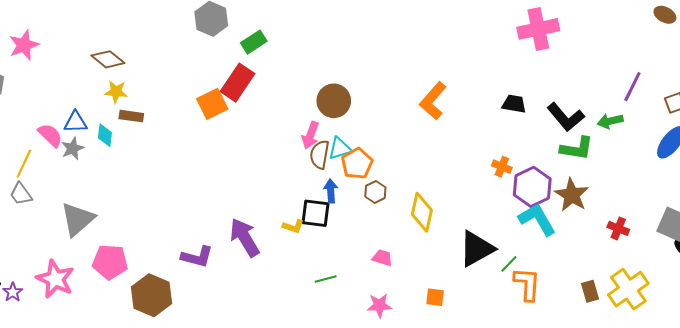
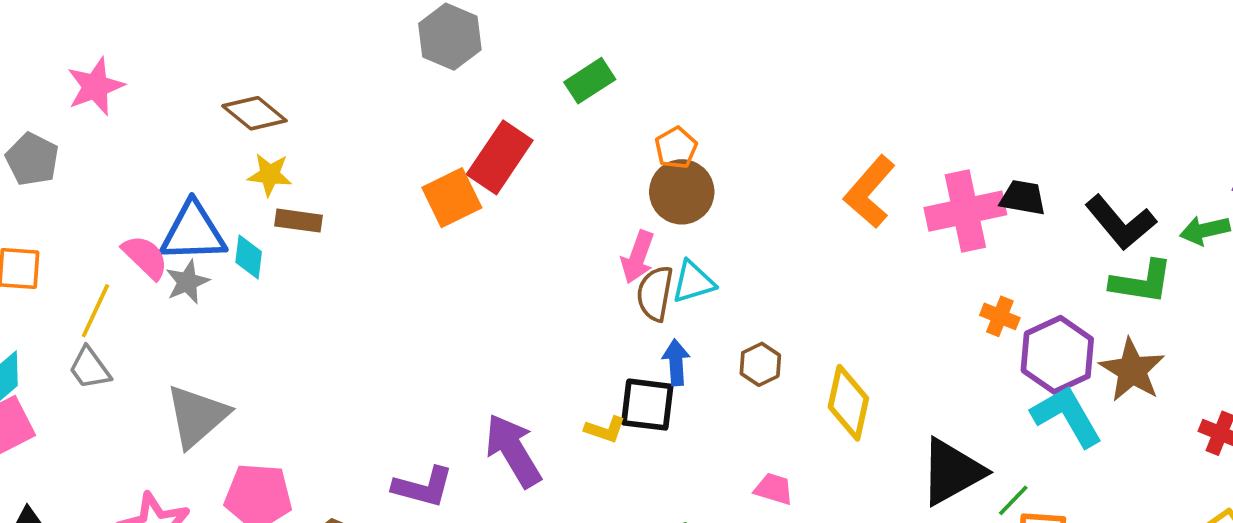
pink cross: (538, 29) -> (965, 211), moved
green rectangle: (254, 42) -> (590, 81), moved
blue triangle: (76, 122) -> (193, 232), size x1.5
orange pentagon: (357, 164) -> (676, 148), moved, size x0.7

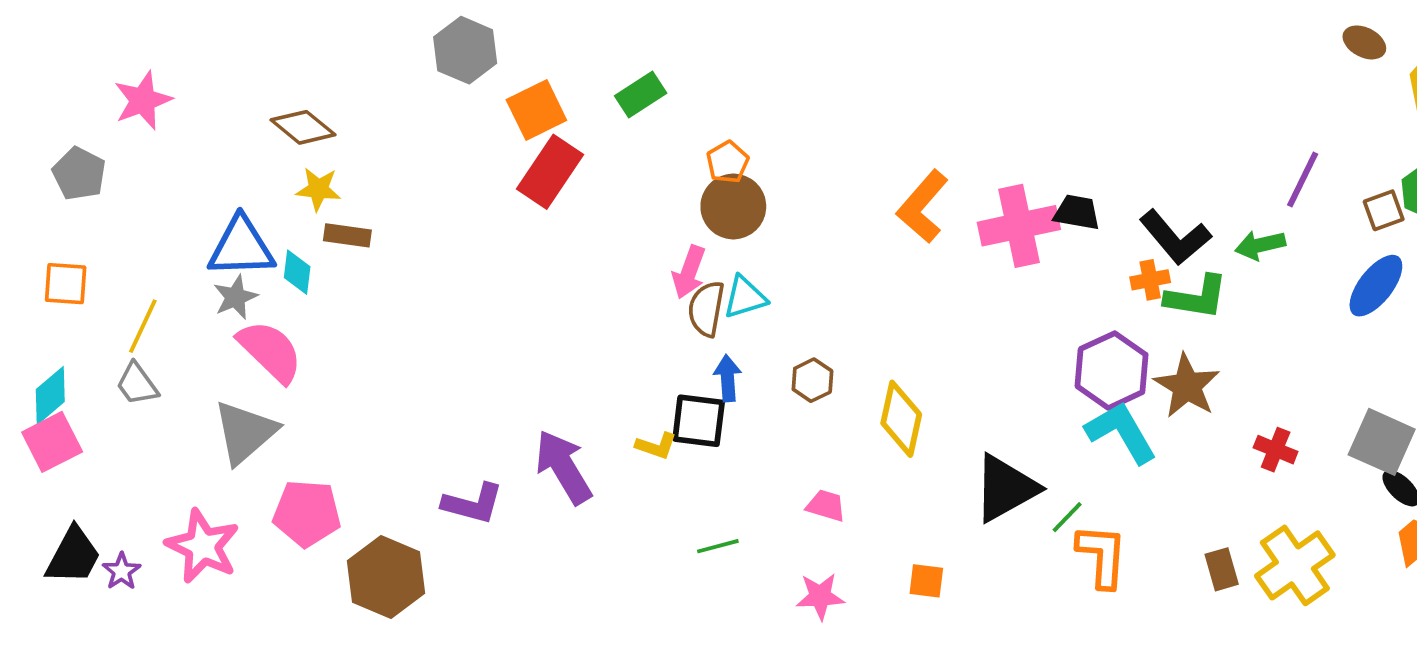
gray hexagon: (450, 37) -> (465, 50), moved
orange square: (452, 198) -> (536, 110), moved
pink semicircle: (145, 257) -> (270, 351), moved, size x1.4
orange cross: (1000, 316) -> (1150, 280), moved, turned -33

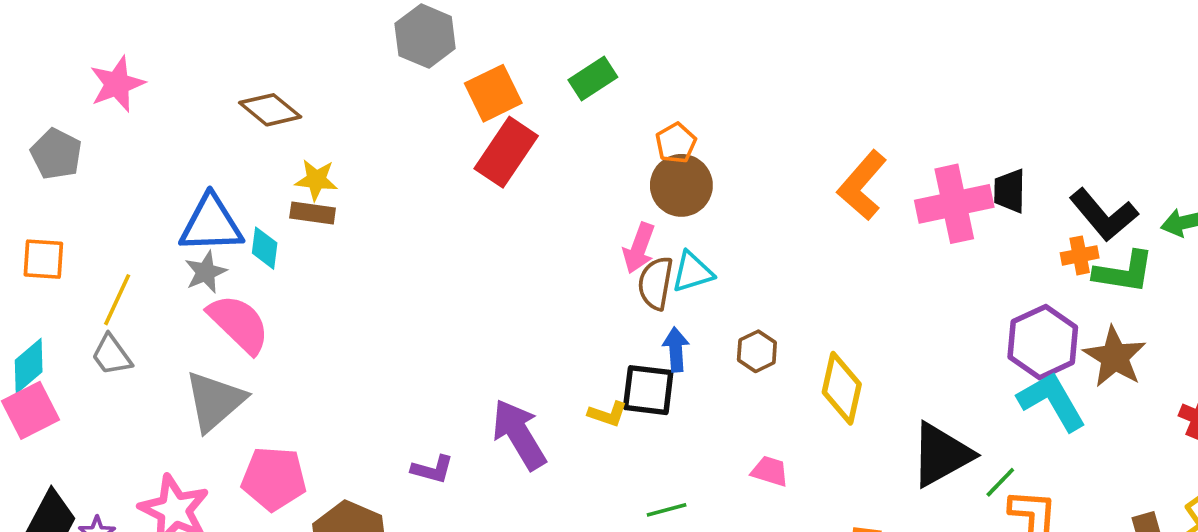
yellow star: (318, 189) -> (316, 180), moved
black trapezoid: (1077, 212) -> (1010, 191), turned -99
purple L-shape: (473, 504) -> (432, 469), size x0.7

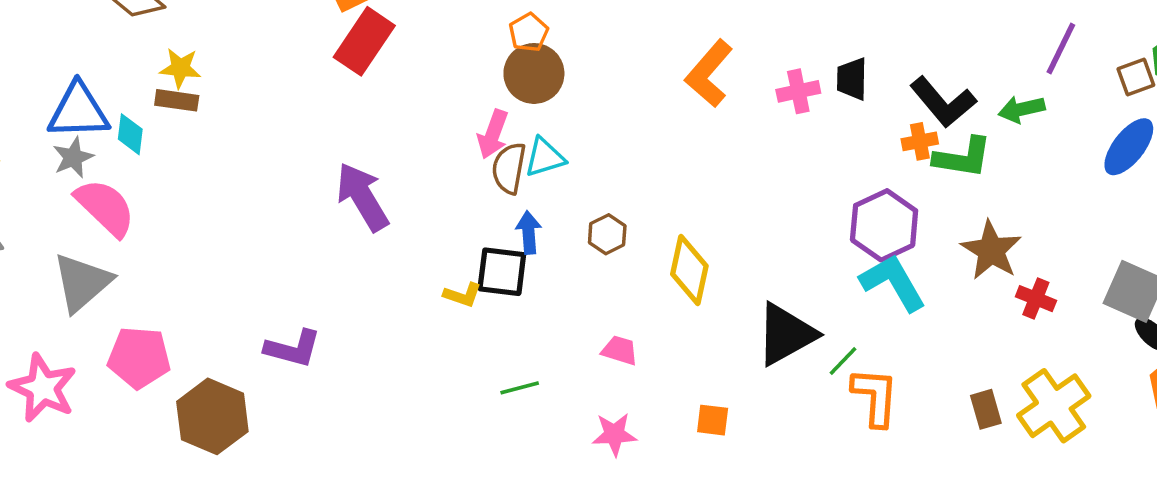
pink cross: (954, 204) -> (798, 91), size x0.6
brown star: (1115, 357) -> (991, 250), moved
purple arrow: (519, 434) -> (362, 197), moved
purple L-shape: (432, 469) -> (293, 349), size x1.4

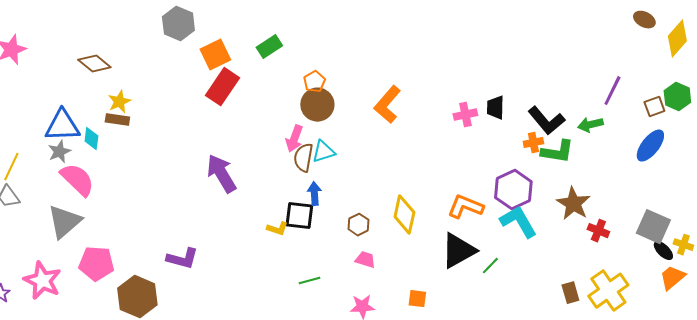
yellow star: (180, 68) -> (119, 102), turned -30
orange L-shape: (709, 73) -> (387, 105), moved
brown hexagon: (607, 234) -> (358, 225), moved
orange L-shape: (875, 397) -> (465, 207), moved, turned -72

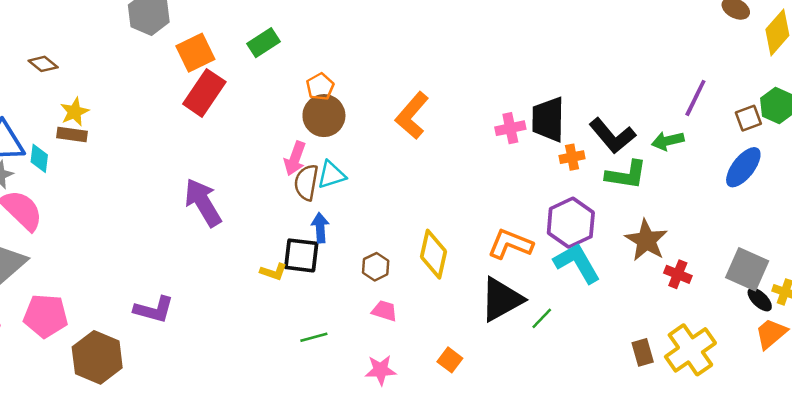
brown diamond: (94, 64) -> (43, 64), size x0.7
black trapezoid: (495, 108) -> (548, 119), size x1.5
orange cross: (533, 143) -> (572, 157), moved
orange square: (417, 299) -> (450, 360), turned 30

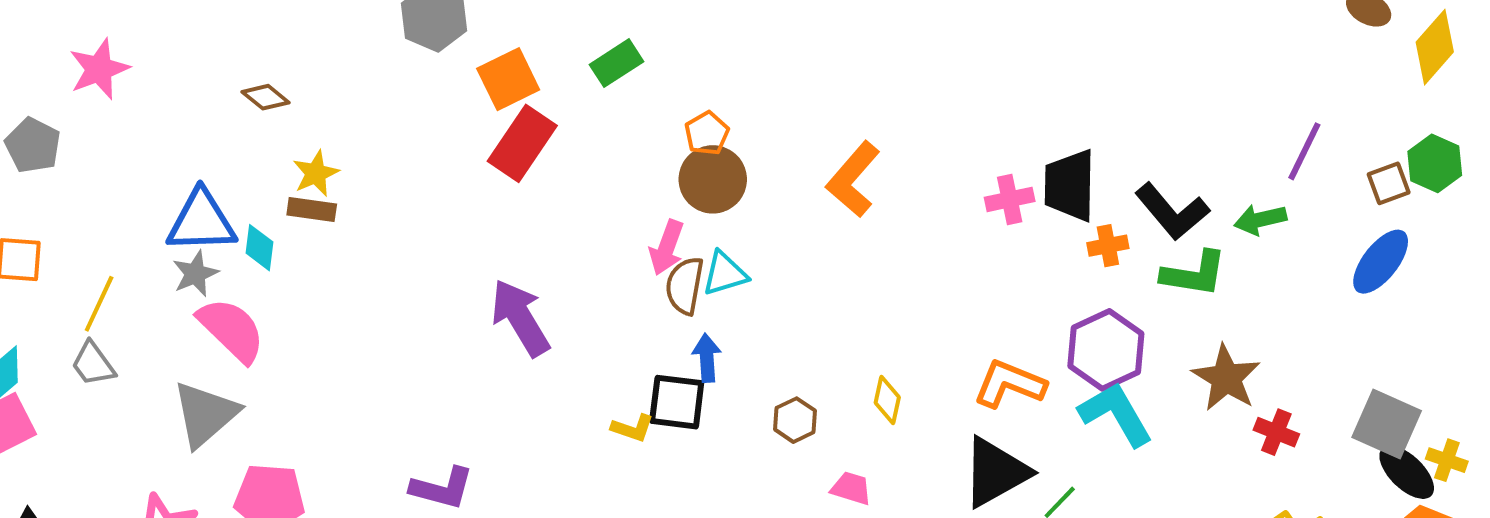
yellow diamond: (433, 254) -> (887, 400), size x0.6
black ellipse: (760, 299) -> (1407, 472), size x1.4
pink trapezoid: (384, 311) -> (851, 488), moved

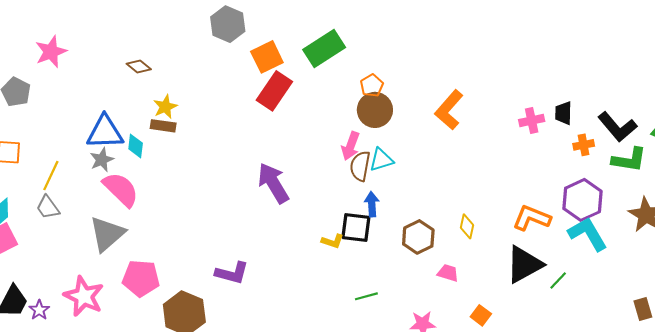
green rectangle: (617, 63) -> (324, 49), size x1.5
black trapezoid: (1070, 185) -> (563, 113), size x0.6
brown hexagon: (795, 420) -> (418, 237), size x1.4

